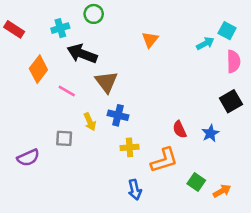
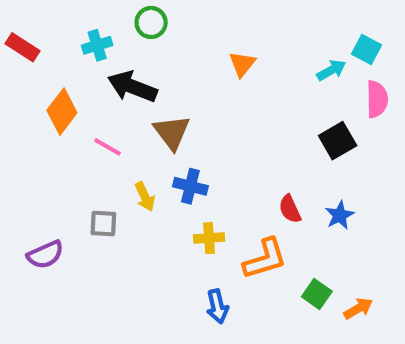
black square: (231, 101) -> (338, 141), moved

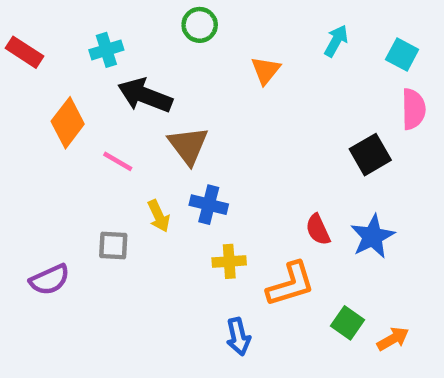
green circle: (151, 22) -> (200, 25), moved
cyan arrow: (331, 70) -> (336, 41), moved, turned -32
blue star: (340, 215) -> (373, 236), size x1.4

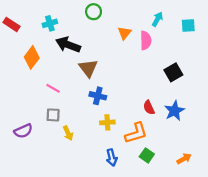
cyan square: (402, 54) -> (188, 26), turned -32
pink semicircle: (413, 109) -> (146, 40), moved
pink line: (118, 161) -> (53, 88), moved
yellow arrow: (159, 216) -> (68, 133), moved
green square: (347, 323) -> (147, 155), moved

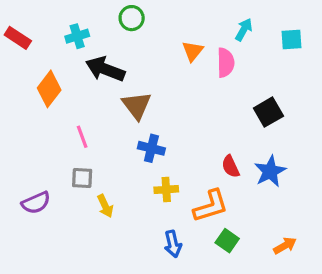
green circle: (94, 12) -> (132, 18), moved
pink line: (53, 88) -> (82, 137), turned 40

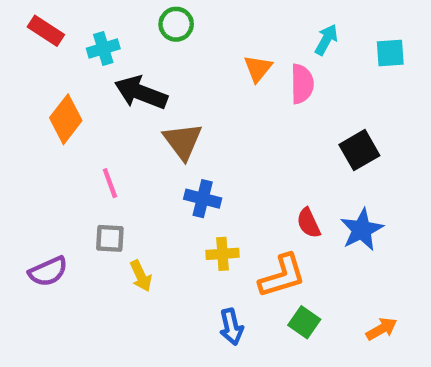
red rectangle: (18, 38) -> (46, 31), moved

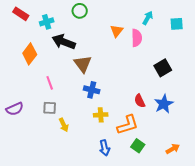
purple semicircle: (48, 272) -> (15, 109), moved

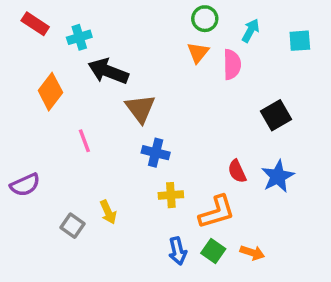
green circle: (80, 11) -> (205, 19), moved
gray square: (50, 108) -> (73, 226), moved, turned 32
green square: (138, 146) -> (213, 251), moved
orange arrow: (173, 149) -> (252, 253), moved, turned 48

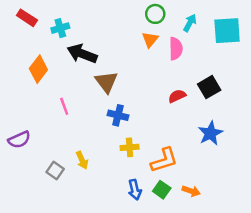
cyan square: (300, 41) -> (227, 31), size x1.6
red semicircle: (237, 171) -> (177, 96), moved, turned 90

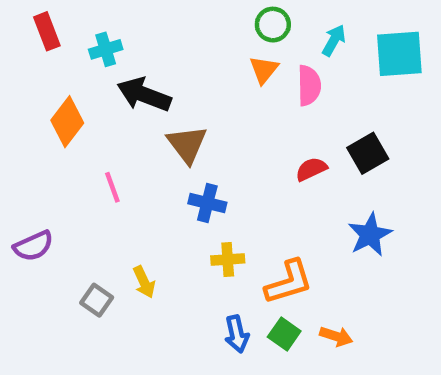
red rectangle: (27, 18) -> (47, 31), turned 36

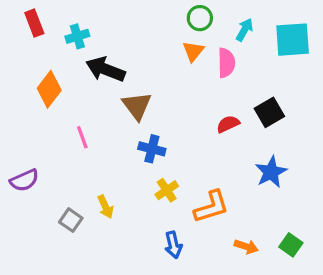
yellow cross: (228, 259) -> (167, 190), turned -30
green square: (284, 334) -> (291, 245), moved

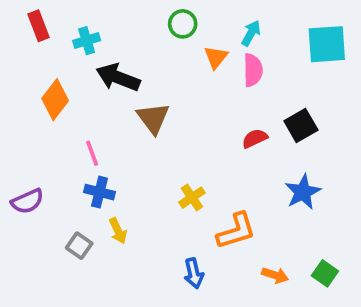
green circle: (200, 18) -> (183, 24), moved
cyan arrow: (245, 30) -> (251, 33), moved
blue cross: (152, 149) -> (100, 192), moved
yellow cross: (167, 190) -> (192, 198), moved

